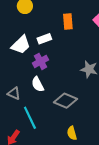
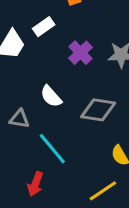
purple cross: (41, 61) -> (81, 53), moved

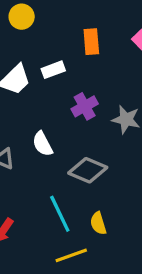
cyan line: (52, 149) -> (60, 214), moved

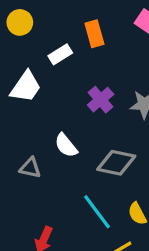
white rectangle: (53, 70) -> (60, 54), moved

